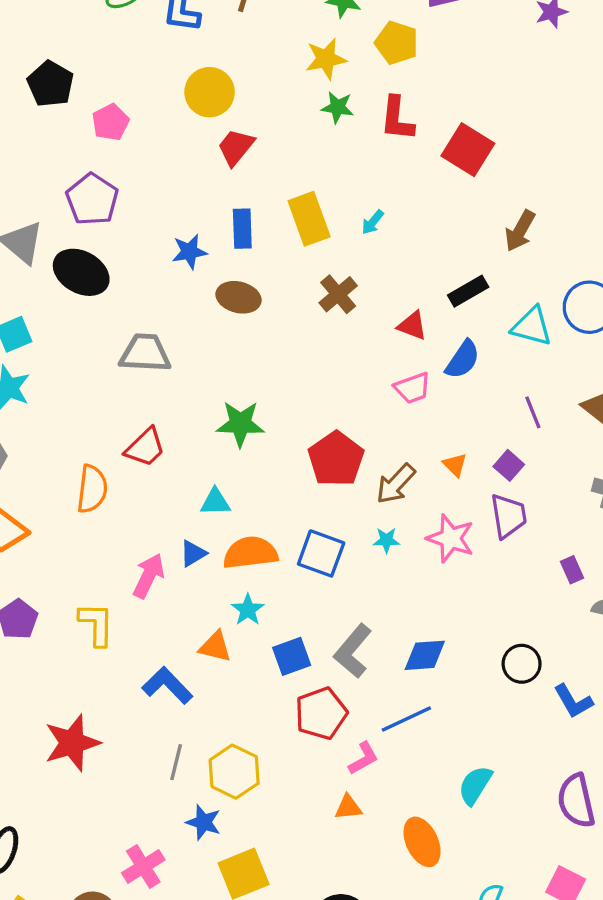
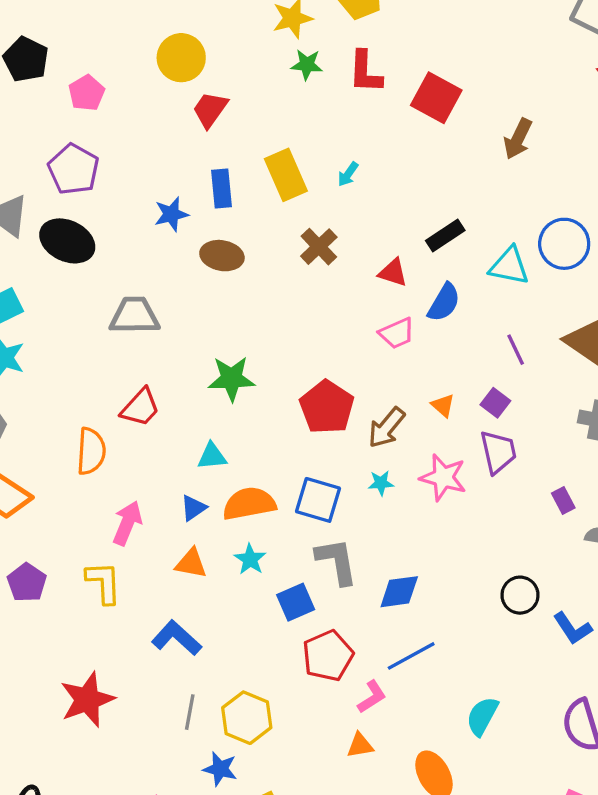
brown arrow: (520, 231) -> (518, 139), moved
pink arrow: (149, 576) -> (127, 523), moved
orange triangle: (215, 647) -> (191, 563), moved
gray L-shape: (353, 651) -> (337, 561), moved, turned 134
blue diamond: (425, 655) -> (399, 592), moved

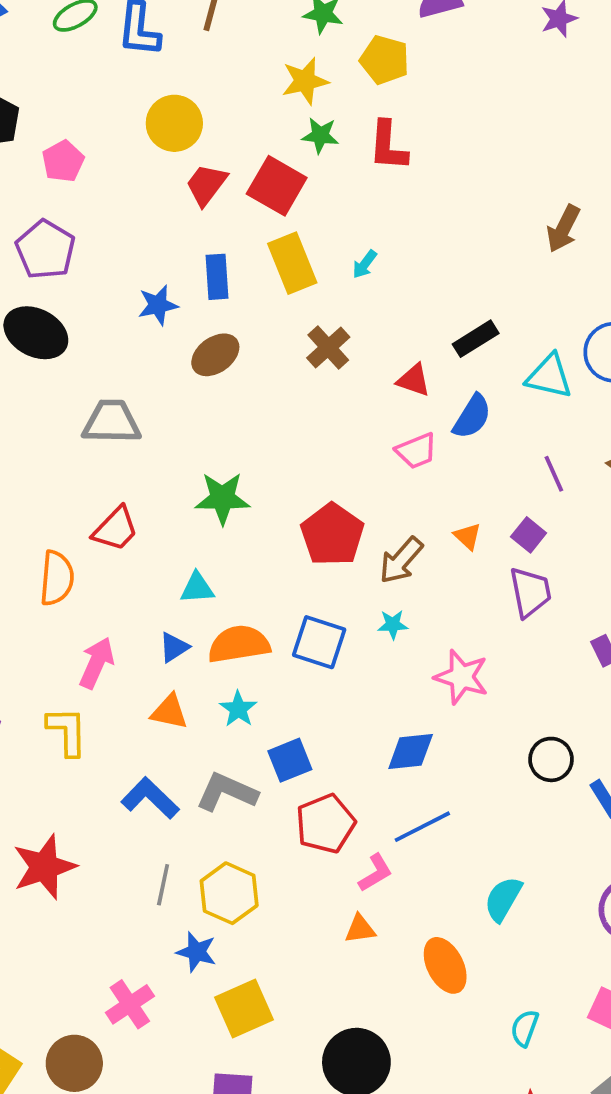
red square: (436, 98) -> (277, 186), moved
brown ellipse: (222, 256) -> (215, 355), turned -48
pink star: (443, 477) -> (461, 677), moved
gray L-shape: (337, 561) -> (227, 792), moved, turned -58

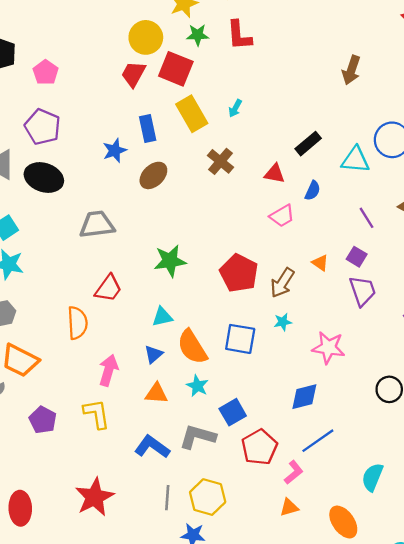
yellow circle: (174, 123) -> (146, 37), moved
blue semicircle: (472, 417) -> (313, 191), size x0.7
orange semicircle: (239, 644) -> (192, 347), turned -105

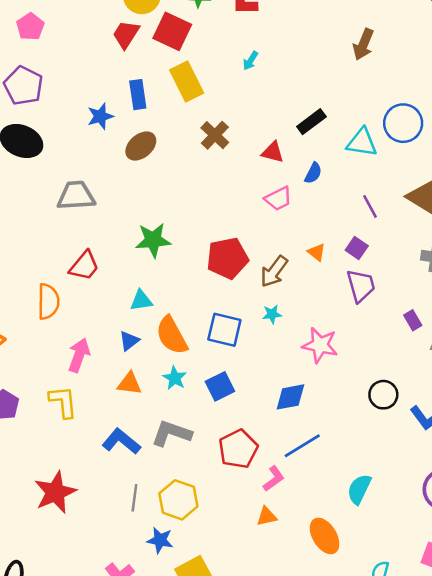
cyan arrow: (235, 108) -> (250, 61), moved
red pentagon: (239, 273) -> (227, 258), turned 30
blue square: (233, 412) -> (220, 386), moved

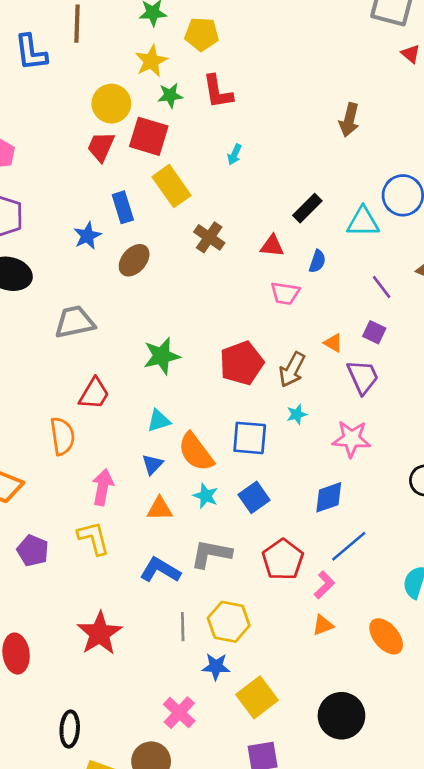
pink trapezoid: (278, 199) -> (285, 293), turned 44
purple trapezoid: (361, 286) -> (363, 377), moved

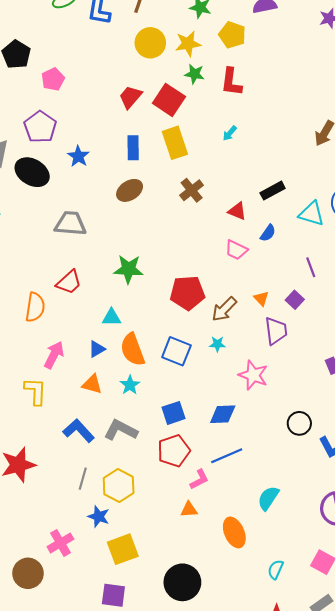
yellow circle: (111, 104) -> (150, 43), moved
blue star: (87, 236) -> (78, 156), moved, turned -30
blue square: (254, 497) -> (173, 413), moved

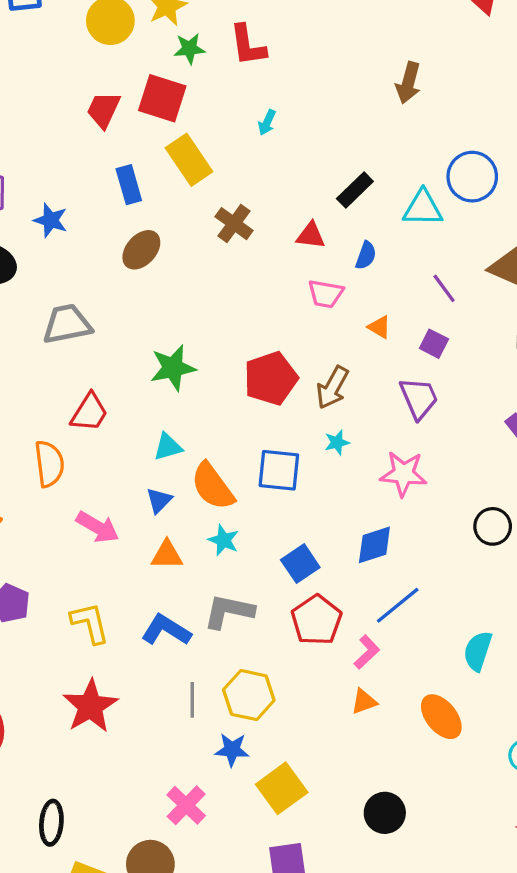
orange triangle: (261, 298) -> (379, 327), moved
pink arrow: (54, 355) -> (98, 527), turned 108
yellow L-shape: (35, 391) -> (90, 623), moved
black circle: (182, 582) -> (385, 813), size x0.7

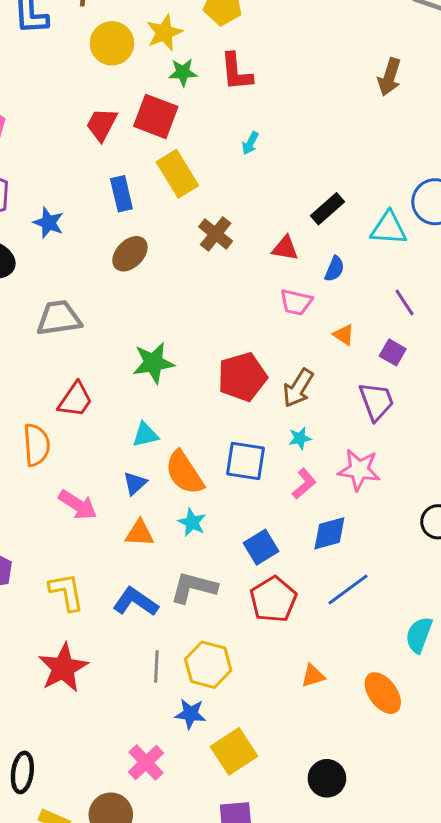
brown arrow: (408, 83) -> (389, 77), moved
pink L-shape: (367, 652) -> (304, 484), moved

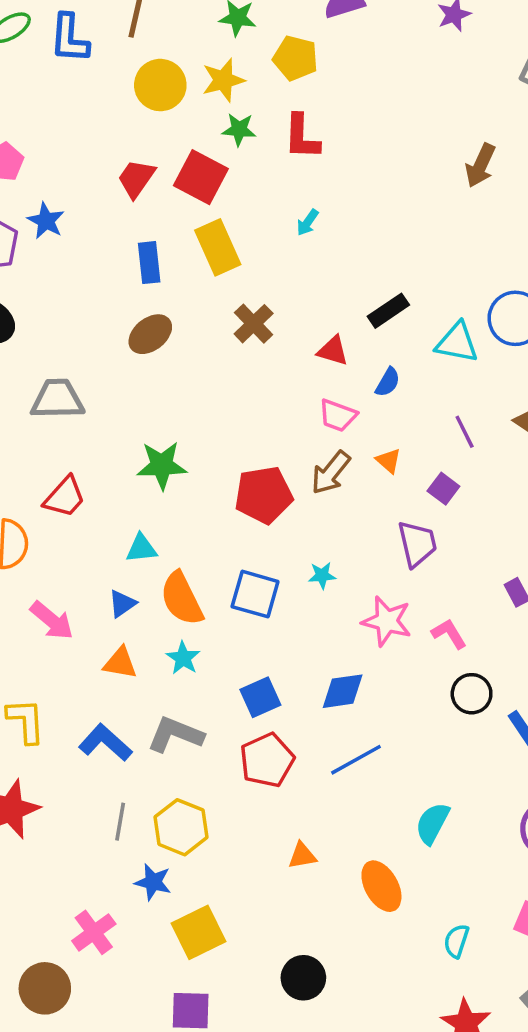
blue star: (48, 223) -> (46, 221), moved
brown arrow: (298, 388) -> (331, 473), moved
pink L-shape: (304, 484) -> (449, 634), moved, turned -88

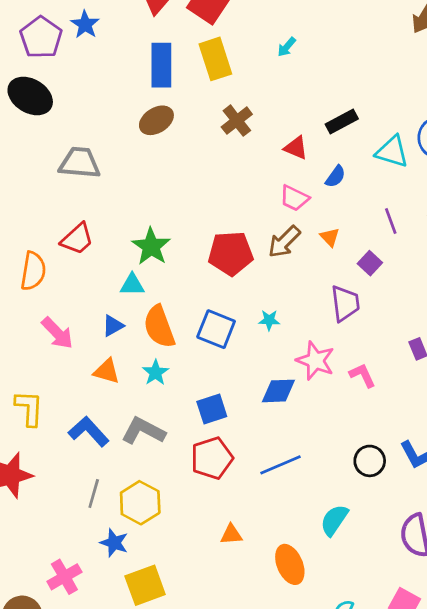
blue rectangle: (149, 263) -> (161, 65), size x1.4
green star: (162, 465) -> (151, 246), moved, turned 30
blue diamond: (343, 691) -> (278, 391), moved
black circle: (472, 694) -> (370, 461), moved

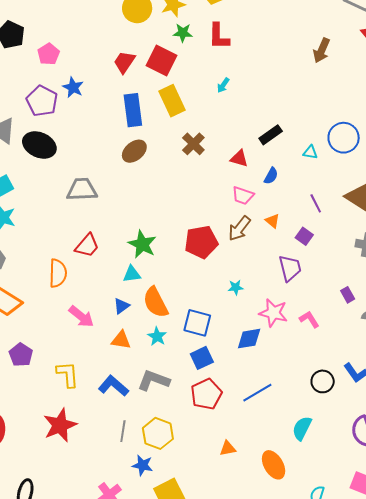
cyan triangle: (392, 152) -> (310, 152), size x0.6
blue square: (216, 329) -> (197, 323), moved

